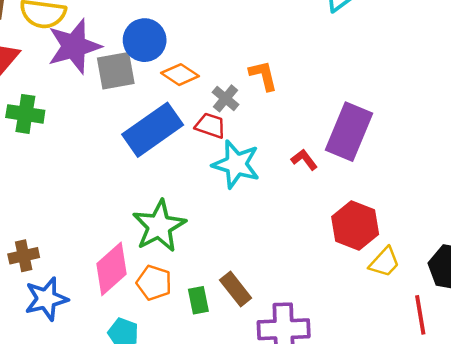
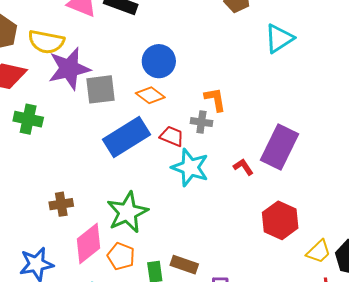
blue circle: (145, 40) -> (159, 61), moved
gray cross: (225, 98) -> (201, 122), moved, turned -35
brown cross: (24, 256) -> (61, 204), moved
yellow trapezoid: (384, 262) -> (319, 252), moved
brown rectangle: (236, 289) -> (184, 265), turned -36

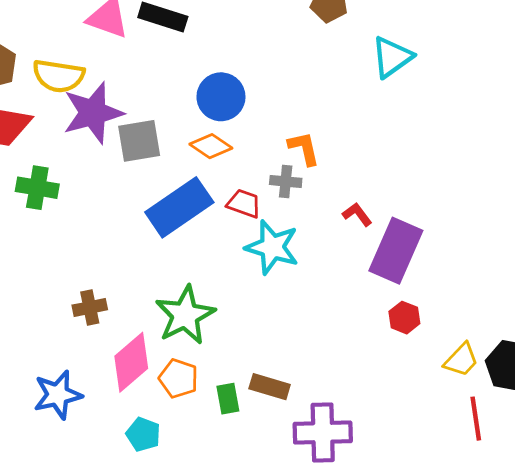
purple rectangle: (279, 147) -> (396, 251), moved
red L-shape: (243, 167) -> (357, 214), moved
red hexagon: (280, 220) -> (404, 318), size x0.6

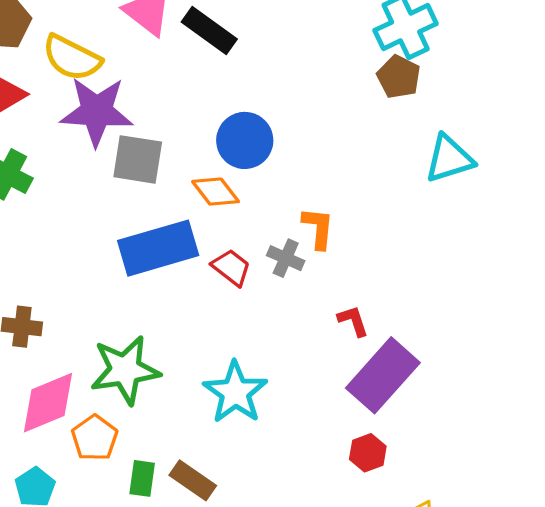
cyan star: (272, 247) -> (235, 392), moved

